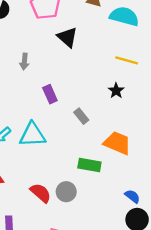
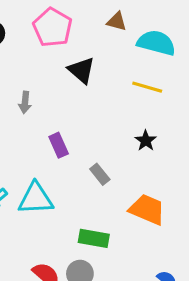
yellow line: (127, 60) -> (147, 87), moved
green rectangle: (89, 165) -> (94, 238), moved

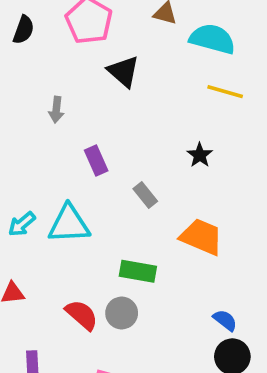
yellow line: (147, 87) -> (225, 92), moved

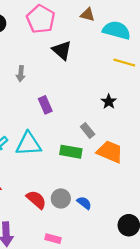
gray rectangle: (145, 195) -> (88, 131), moved
green rectangle: (138, 271) -> (71, 152), moved
blue semicircle: (225, 320) -> (84, 203), moved

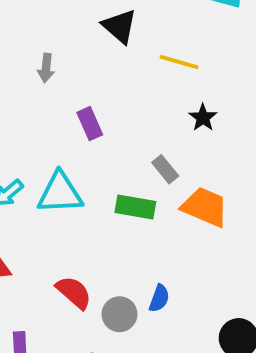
yellow line: (124, 63) -> (179, 62), moved
gray circle: (61, 198) -> (119, 314), moved
blue semicircle: (84, 203) -> (159, 298), turned 72

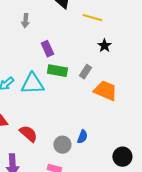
gray rectangle: (165, 169) -> (85, 72), turned 72
green rectangle: (135, 207) -> (57, 71), moved
red semicircle: (74, 292) -> (28, 134), moved

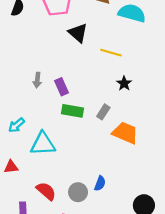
gray arrow: (25, 21) -> (37, 80), moved
cyan triangle: (32, 84) -> (43, 144), moved
red semicircle: (28, 134) -> (46, 191), moved

